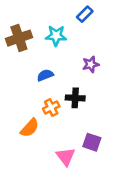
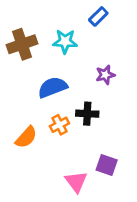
blue semicircle: (45, 75) -> (53, 87), size x1.5
orange semicircle: (30, 128) -> (26, 137), moved

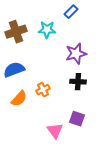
purple star: (105, 75) -> (76, 54), size x1.5
blue semicircle: (53, 87) -> (14, 70), moved
black cross: (87, 114) -> (78, 82), moved

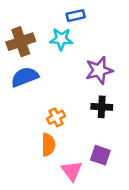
blue rectangle: (71, 12) -> (76, 16), moved, turned 32
blue semicircle: (14, 70) -> (25, 77), moved
orange semicircle: (19, 99) -> (48, 145), moved, turned -42

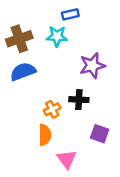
black cross: (102, 107) -> (79, 100), moved
purple square: (100, 155) -> (100, 134), moved

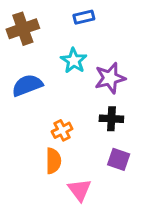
cyan star: (57, 36) -> (74, 61), moved, turned 30
brown cross: (19, 39) -> (23, 29), moved
black cross: (79, 100) -> (111, 119), moved

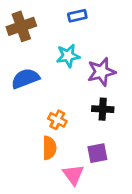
cyan star: (74, 61) -> (68, 56), turned 30
orange cross: (62, 130) -> (57, 120), turned -36
purple square: (119, 159) -> (97, 153), moved, turned -30

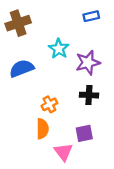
blue rectangle: (77, 16) -> (91, 16), moved
cyan star: (68, 56) -> (59, 49), turned -30
orange cross: (57, 120) -> (49, 104), turned 35

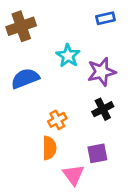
black cross: (89, 95) -> (103, 109), turned -30

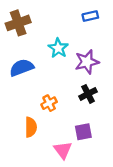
orange semicircle: (49, 148) -> (31, 127), moved

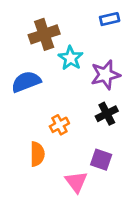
brown cross: (18, 23) -> (44, 34), moved
purple square: (83, 132) -> (101, 160), turned 30

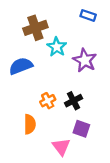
blue rectangle: (110, 19) -> (88, 15), turned 32
purple star: (105, 75) -> (85, 60), turned -30
black cross: (107, 114) -> (73, 101), moved

